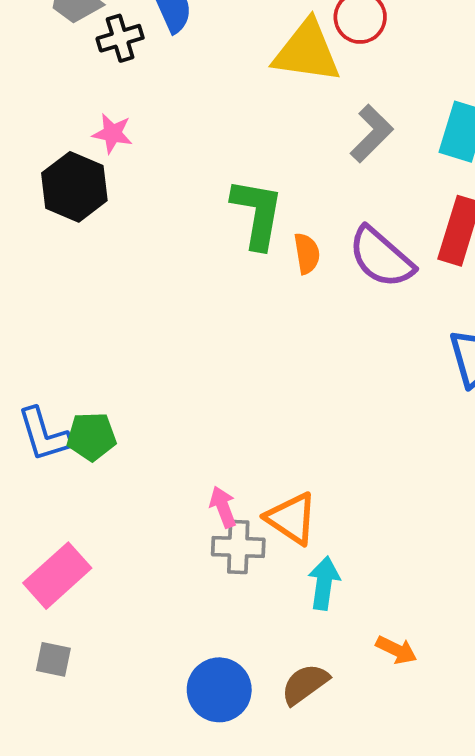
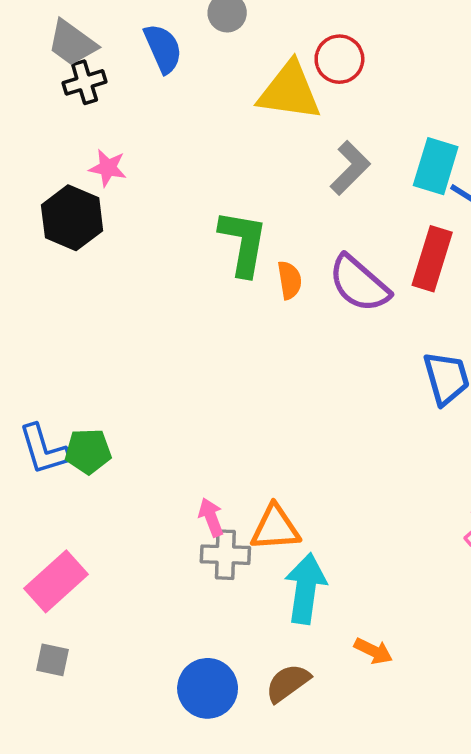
black cross: (120, 38) -> (85, 82), moved
orange triangle: (292, 518) -> (275, 528), turned -38
cyan arrow: (324, 583) -> (306, 589), size x1.4

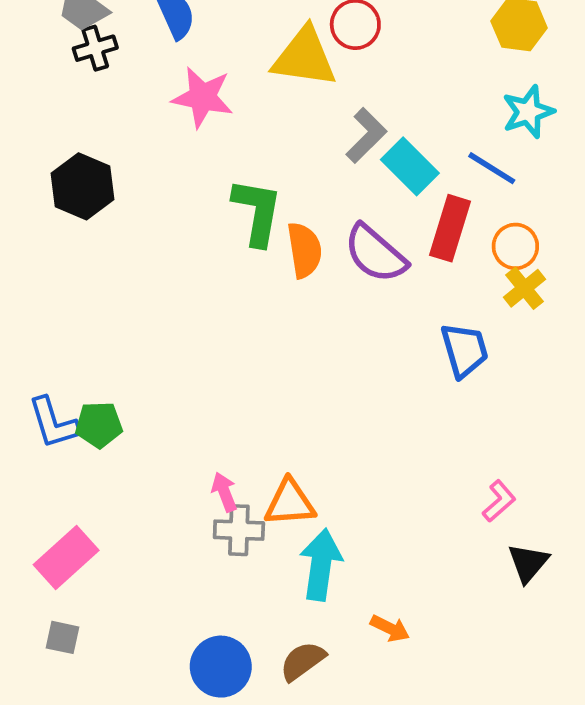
cyan rectangle: (436, 166) -> (410, 166), moved, turned -62
pink star: (108, 168) -> (203, 97), moved, size x1.6
orange semicircle: (290, 280) -> (304, 250), size x1.4

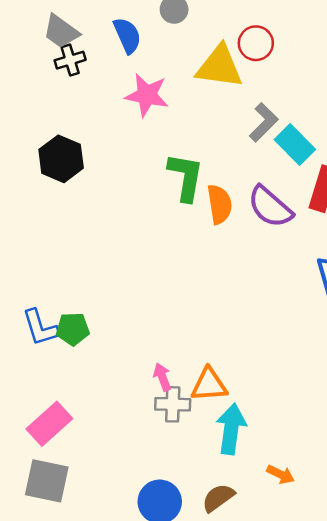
gray square: (63, 637) -> (47, 481), size x1.8

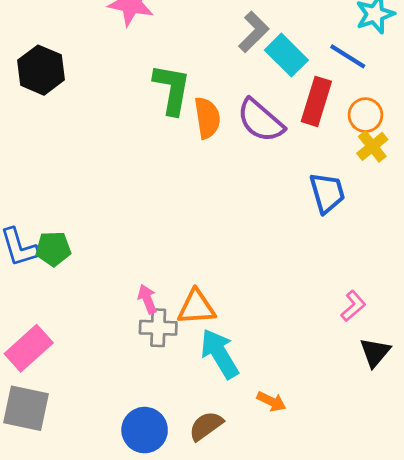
cyan arrow: (231, 429) -> (220, 354), turned -39

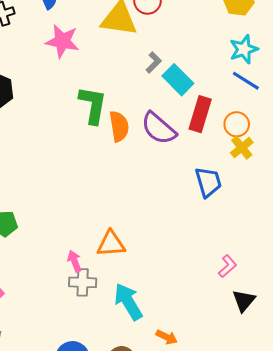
gray L-shape: (254, 32) -> (154, 62), size x0.7
blue line: (348, 56) -> (246, 81), moved
orange triangle: (196, 307) -> (111, 244), moved

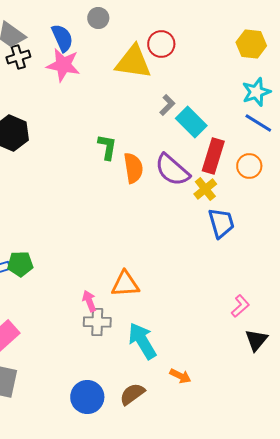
pink star: (62, 41) -> (63, 65), moved
green L-shape: (93, 105) -> (107, 147), size x0.7
yellow cross: (242, 148) -> (205, 189), moved

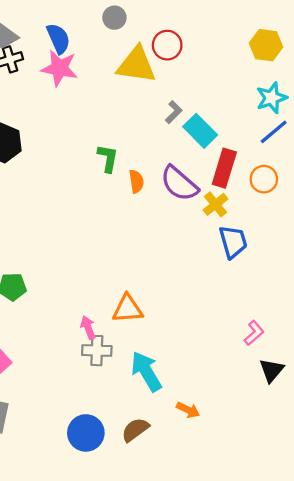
gray circle: (98, 18) -> (114, 18), moved
blue line: (258, 123) -> (274, 132), turned -72
orange semicircle: (133, 168) -> (136, 181), size x0.7

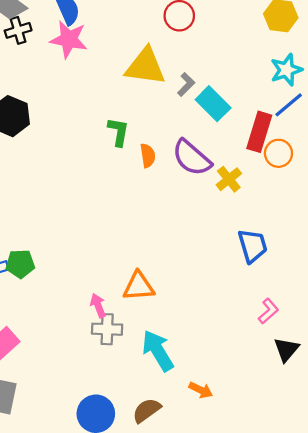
yellow triangle: (136, 65) -> (145, 66), moved
red rectangle: (224, 168) -> (259, 132), moved
blue trapezoid: (233, 242) -> (253, 246), moved

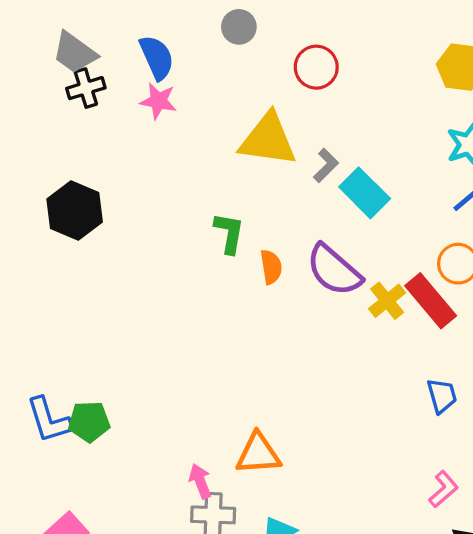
pink star: (69, 39) -> (158, 101), size x0.7
red rectangle: (259, 132) -> (431, 301), moved, turned -57
blue trapezoid: (253, 246) -> (442, 396), moved, size x0.7

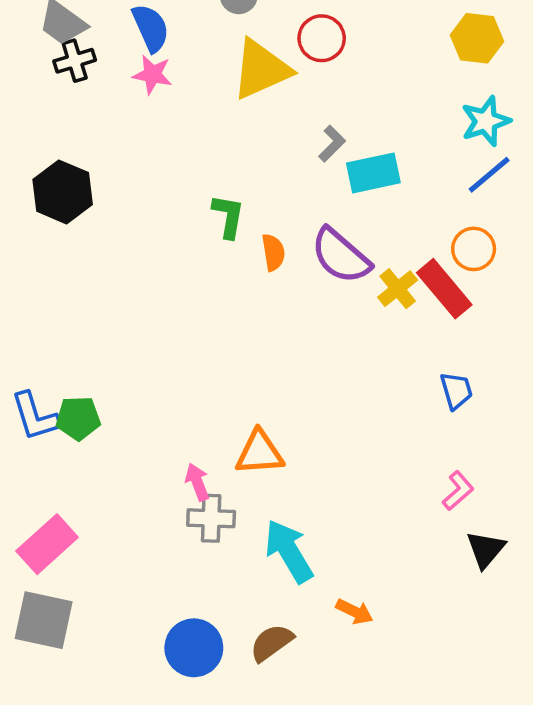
yellow triangle: (268, 140) -> (261, 69), moved, turned -32
cyan rectangle: (365, 193) -> (373, 173), turned -57

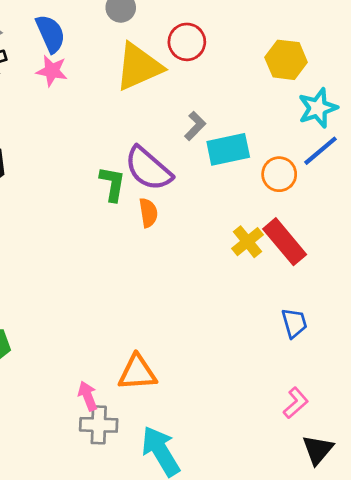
yellow hexagon: (477, 38) -> (286, 60), moved
orange circle: (474, 249) -> (279, 174), moved
purple semicircle: (341, 256) -> (148, 169), moved

